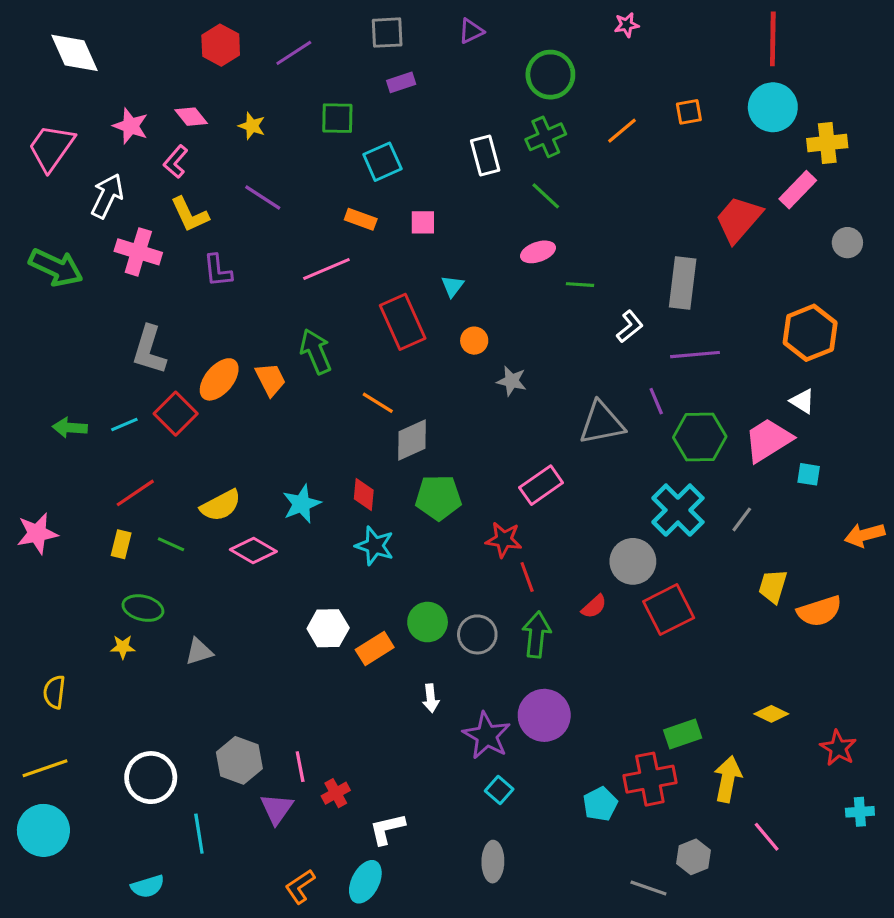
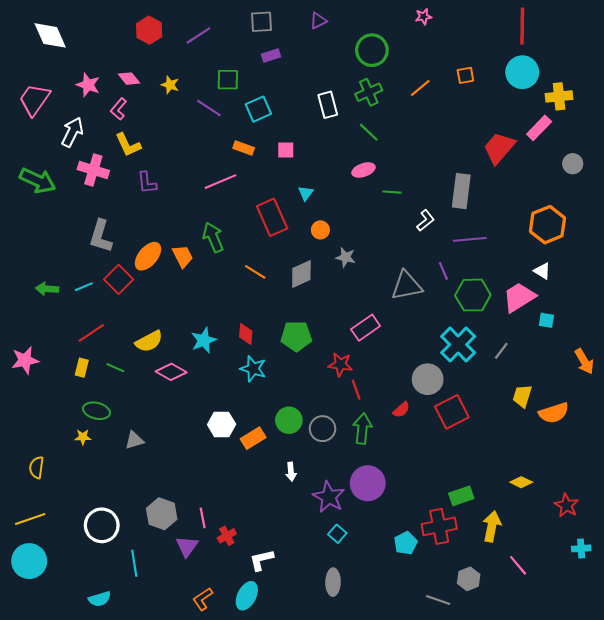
purple line: (263, 197) -> (209, 108), moved
gray diamond: (412, 440) -> (301, 274), moved
orange arrow: (865, 535) -> (584, 361), turned -105

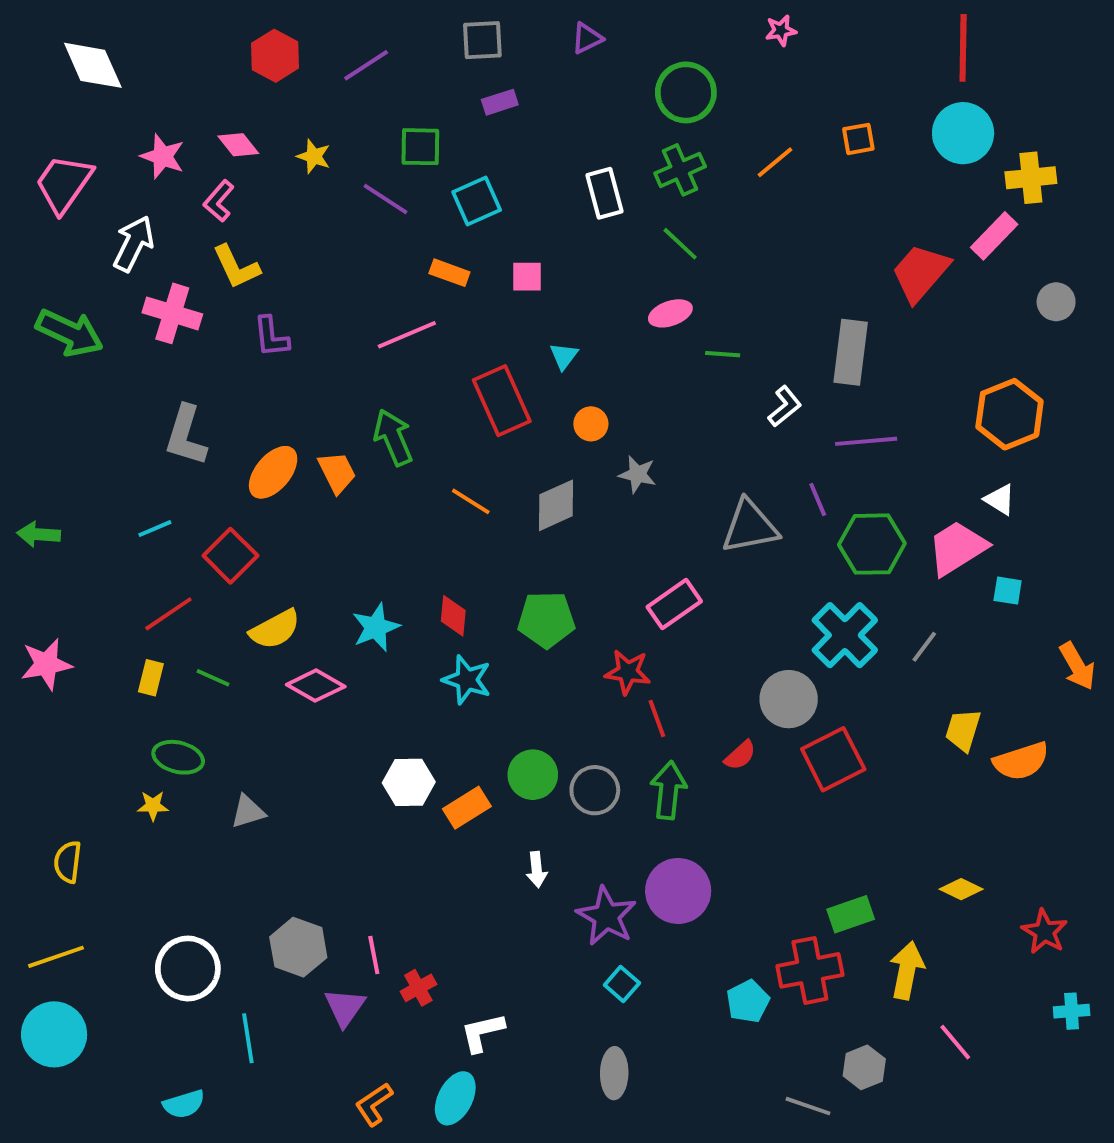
red square: (119, 279) -> (230, 556), moved
green arrow: (47, 289) -> (39, 534), moved

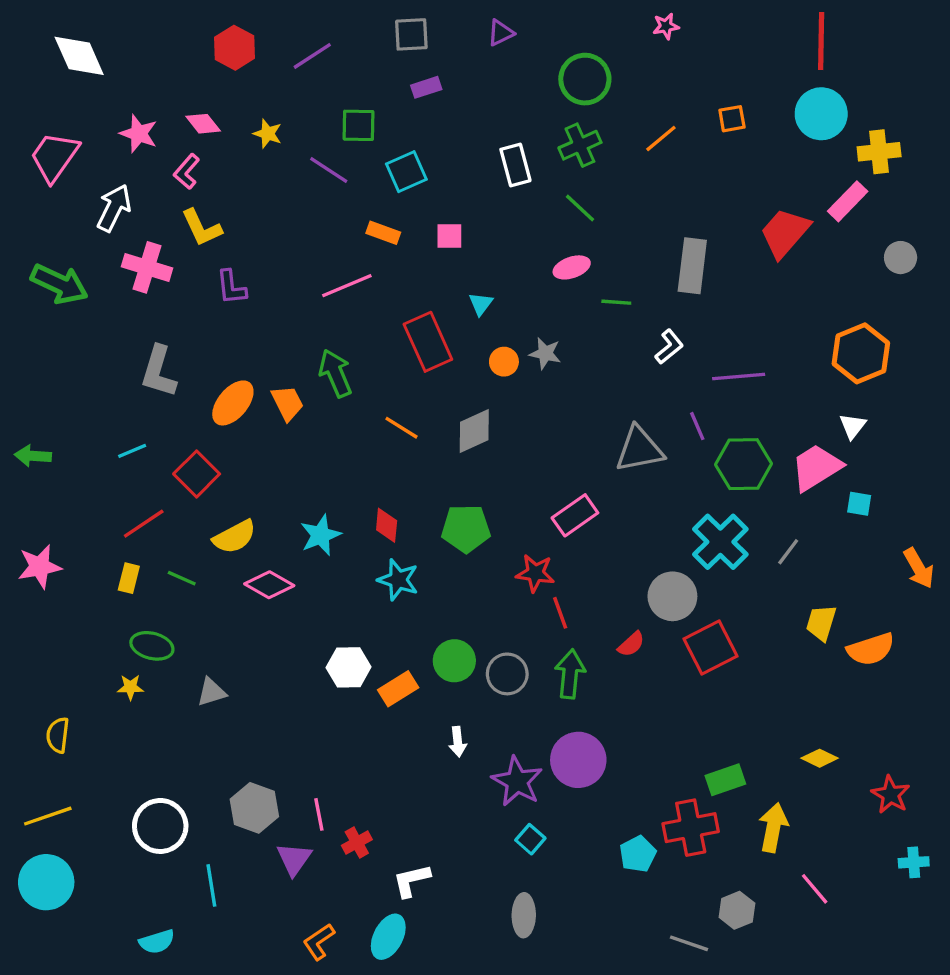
gray rectangle: (851, 352) -> (692, 266), moved
gray star: (637, 474) -> (545, 353), moved
white triangle: (1000, 499) -> (853, 426), turned 36

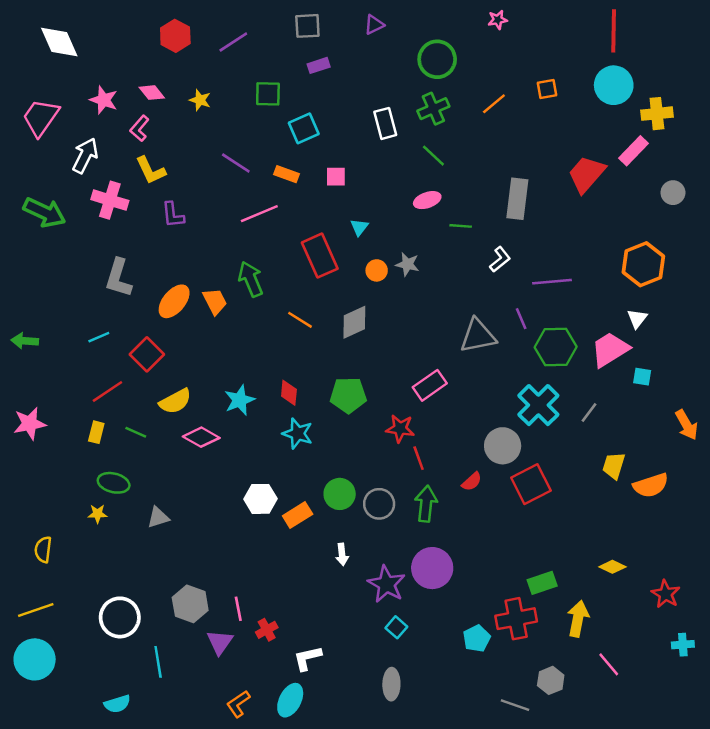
purple line: (329, 170) -> (236, 163), moved

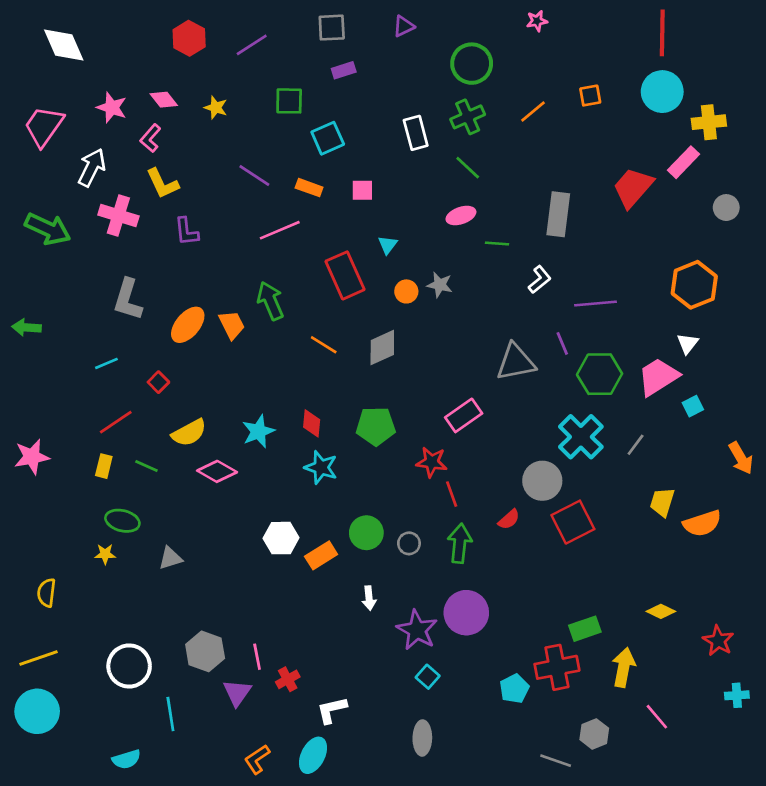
green arrow: (25, 341) -> (26, 327), moved
red square: (147, 354) -> (158, 382), size x0.6
cyan square: (642, 377) -> (693, 406), turned -36
gray circle: (379, 504) -> (409, 543), size x0.7

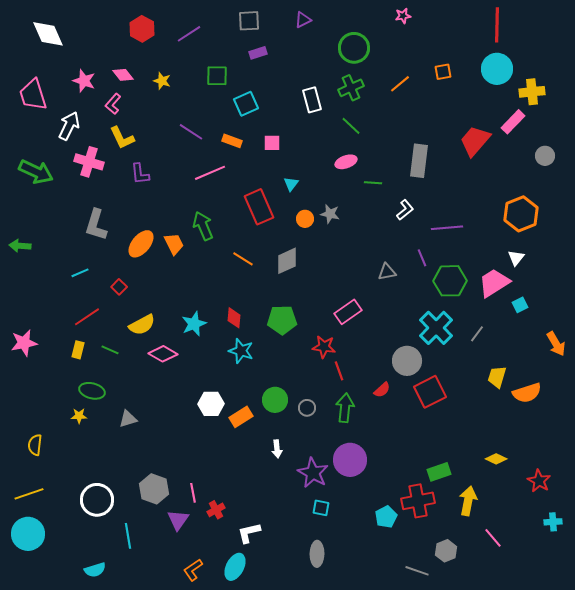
pink trapezoid: (44, 126) -> (33, 95), turned -52
gray triangle: (516, 362) -> (387, 272), size x0.6
cyan square: (428, 677) -> (321, 508), turned -30

